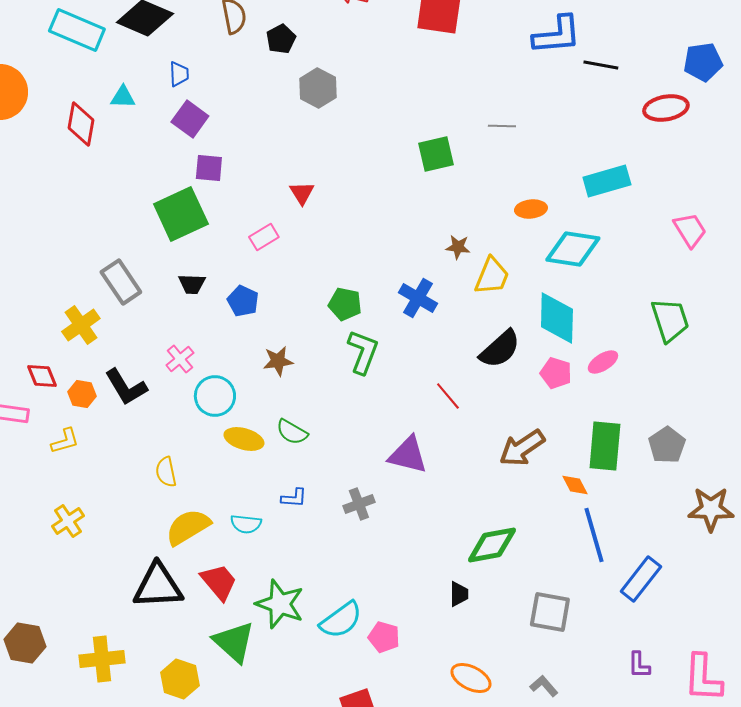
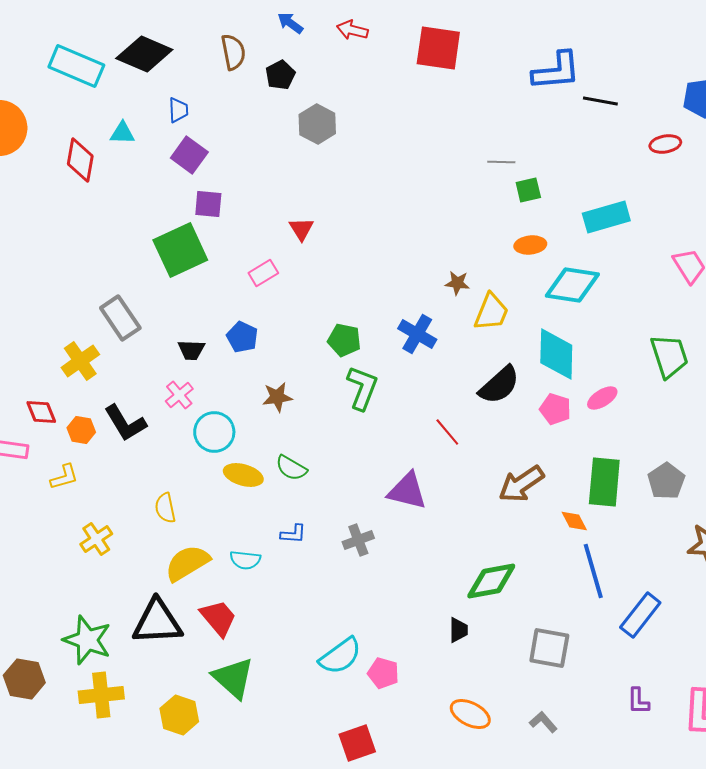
red ellipse: (666, 108) -> (665, 144), size x0.7
green square: (436, 154) -> (528, 190), moved, size x0.7
black trapezoid: (192, 284) -> (191, 350), moved
yellow cross: (68, 521) -> (96, 539), moved
green star: (280, 604) -> (87, 640), moved

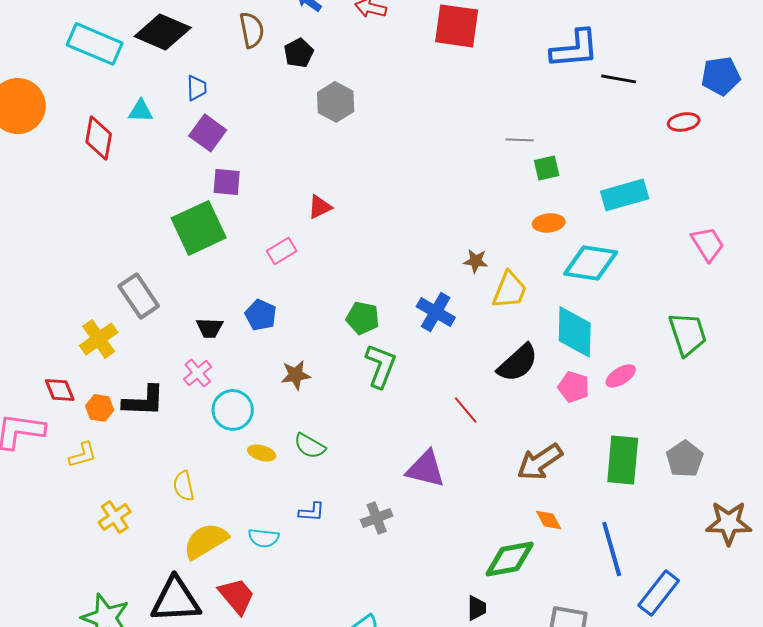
red triangle: (301, 229) -> (320, 207), turned 36
black L-shape: (125, 423) -> (144, 401), turned -57
yellow ellipse: (243, 475) -> (262, 453), size x0.7
orange diamond: (574, 521) -> (549, 520), moved

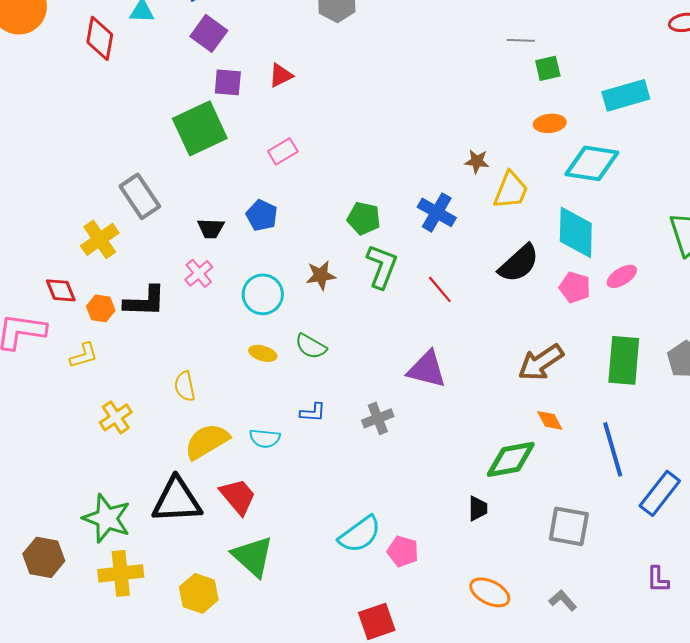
red triangle: (320, 207) -> (281, 75), moved
brown star: (296, 375) -> (321, 275), moved
cyan circle: (233, 410) -> (263, 294), moved
red line: (466, 410) -> (440, 289), moved

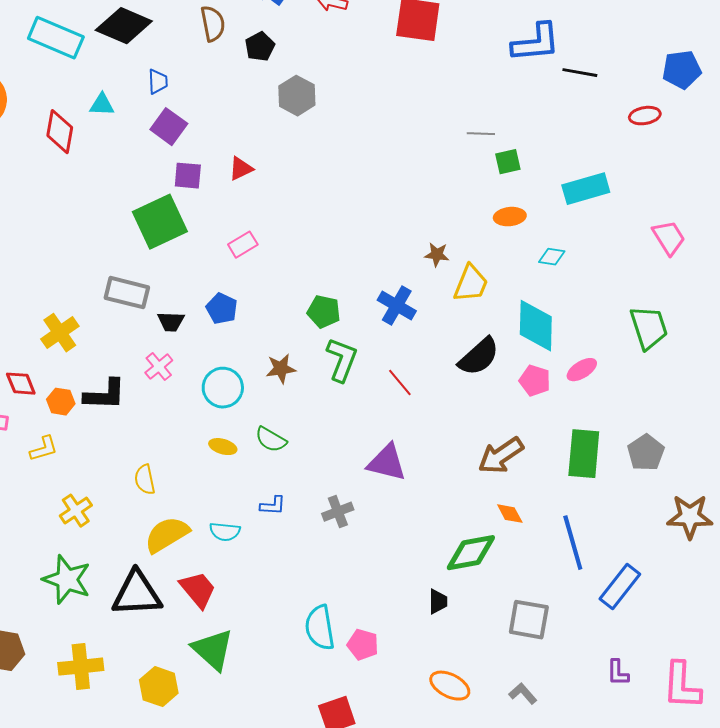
cyan diamond: (592, 163) -> (552, 257), size x0.5
gray rectangle: (140, 196) -> (127, 293), moved, turned -42
green star: (107, 518) -> (67, 580), moved
cyan semicircle: (360, 534) -> (320, 628), turned 117

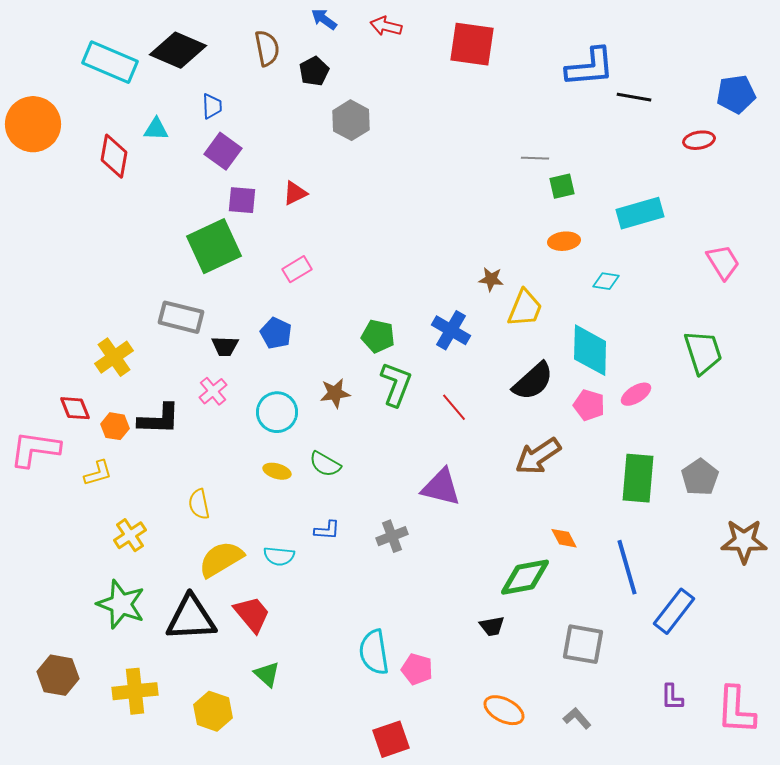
brown arrow: (501, 456) -> (538, 456), moved
black trapezoid: (438, 602) -> (492, 626), turned 80
green triangle: (213, 650) -> (267, 674), size x0.6

